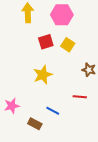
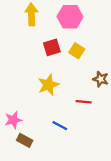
red line: (80, 97) -> (84, 102), moved
brown rectangle: (35, 124) -> (25, 140), moved

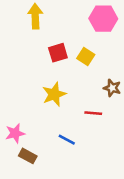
pink hexagon: (70, 17) -> (103, 19), moved

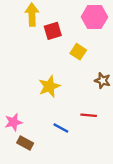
red square: (58, 53) -> (53, 31), moved
red line: (93, 113) -> (89, 115), moved

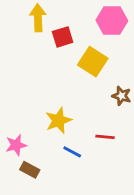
yellow square: (78, 52) -> (93, 62), size x1.5
yellow star: (49, 86) -> (58, 120), moved

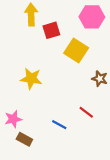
yellow star: (58, 120) -> (31, 79), moved, turned 30
red line: (105, 137) -> (86, 112), turned 32

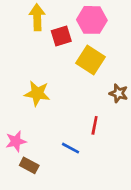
pink hexagon: (92, 17) -> (92, 20), moved
red line: (86, 112) -> (95, 125), moved, turned 64

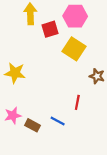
yellow star: (37, 93) -> (15, 73), moved
brown rectangle: (29, 165) -> (32, 125), moved

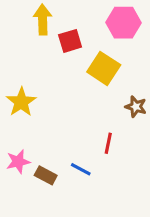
pink hexagon: (75, 16) -> (124, 23), moved
yellow star: (15, 73) -> (21, 102), turned 30

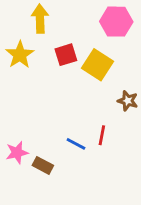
red square: (70, 41) -> (66, 55), moved
yellow star: (21, 102) -> (20, 55), moved
blue line: (81, 169) -> (76, 144), moved

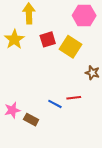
red line: (102, 135) -> (74, 98), turned 72

